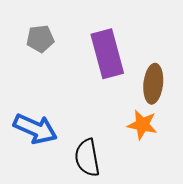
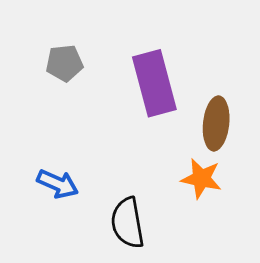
blue arrow: (35, 129) -> (58, 184), size x0.7

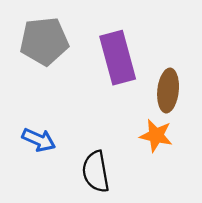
gray pentagon: (64, 63) -> (44, 41), size x1.6

